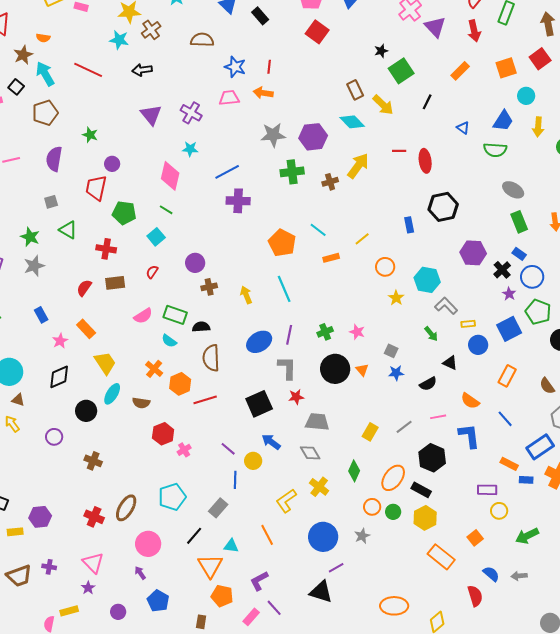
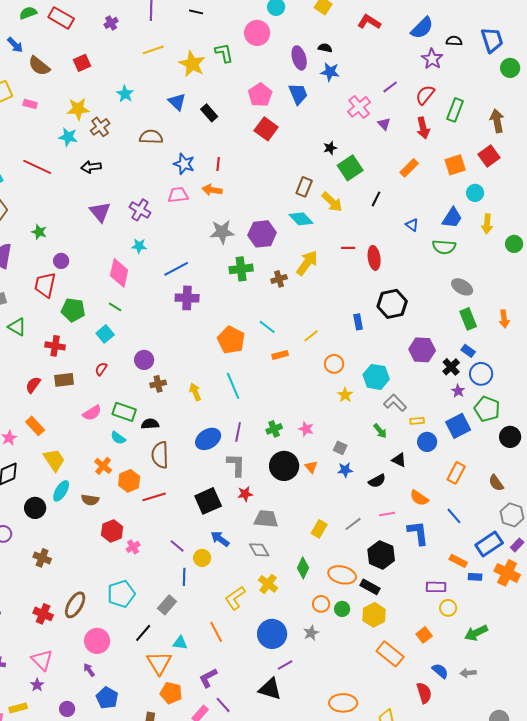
purple triangle: (435, 27) -> (384, 124), size x0.6
brown rectangle: (355, 90) -> (304, 187), turned 48
orange ellipse: (393, 478) -> (342, 575), turned 68

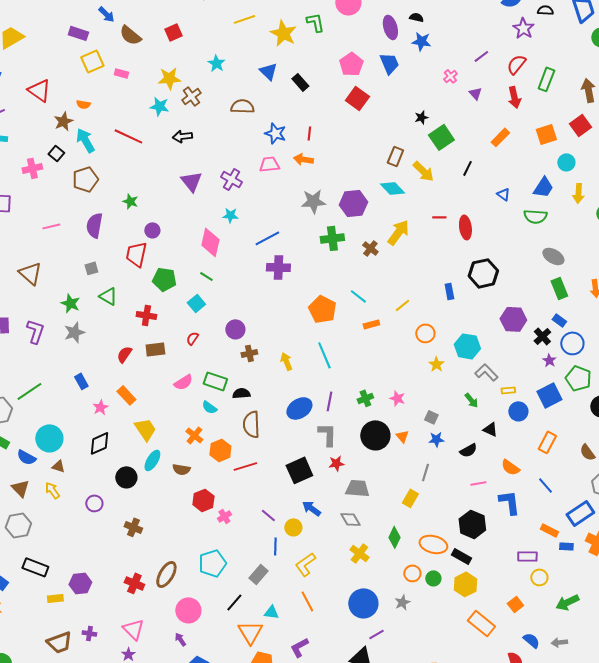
pink cross: (359, 107) -> (450, 76), size x0.6
brown cross: (279, 279) -> (370, 248), turned -35
gray line: (353, 524) -> (425, 472), moved, turned -36
yellow L-shape: (235, 598) -> (305, 564), moved

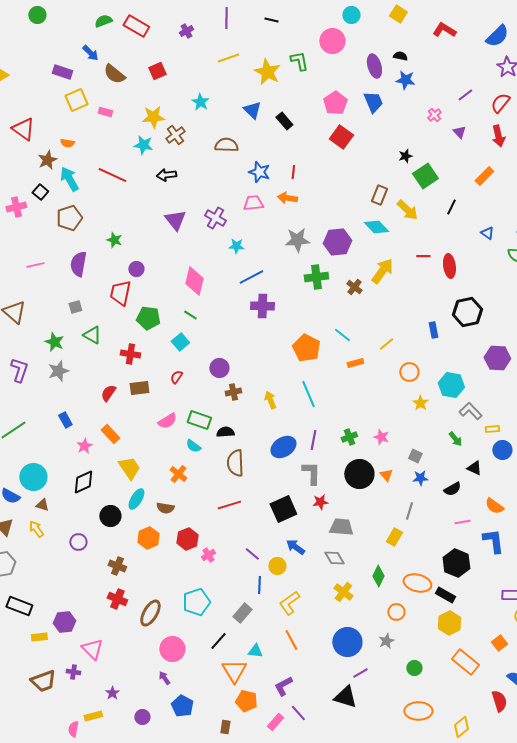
cyan star: (230, 215) -> (236, 246), moved
orange hexagon: (220, 450) -> (148, 538), moved
green circle: (433, 578) -> (414, 668), moved
red cross: (134, 583) -> (117, 599), moved
pink triangle: (133, 629) -> (92, 649), moved

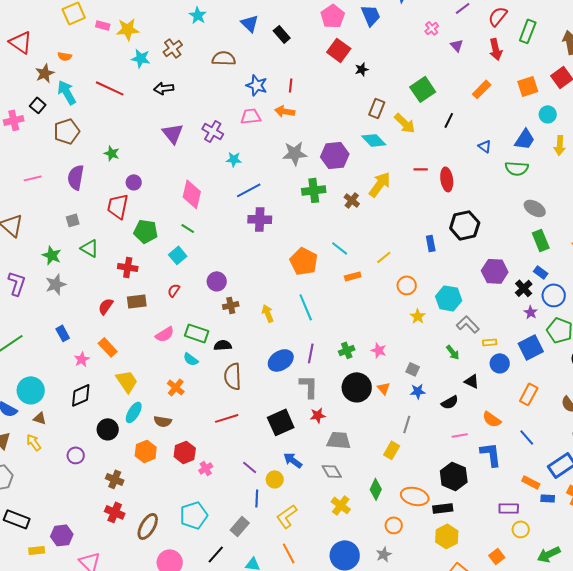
yellow star: (153, 117) -> (128, 29), moved
black star: (405, 156) -> (362, 69), moved
black rectangle: (445, 595) -> (443, 508), turned -36

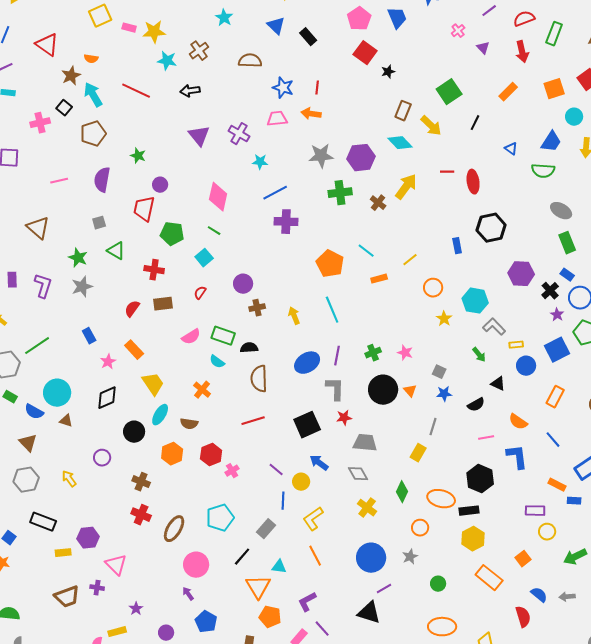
red semicircle: (498, 16) -> (524, 19), turned 30
yellow arrow: (34, 442) -> (69, 479), moved

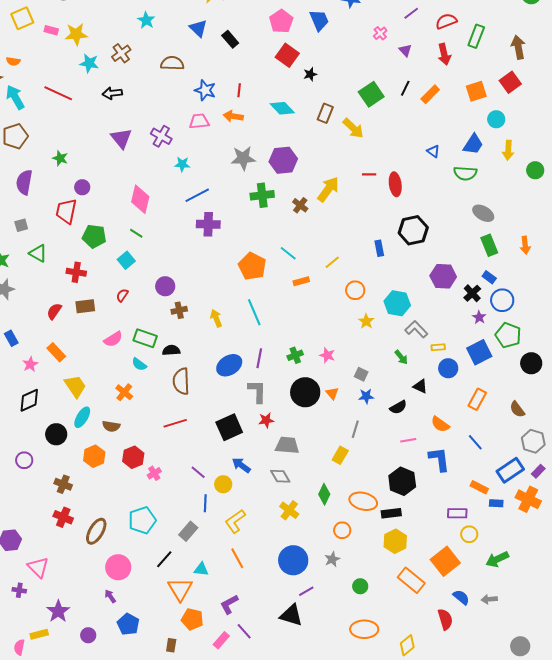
black line: (475, 123) -> (405, 88), moved
cyan diamond: (400, 143) -> (282, 108), moved
orange square: (523, 559) -> (445, 561), size x1.8
purple star: (136, 609) -> (58, 611), size x1.6

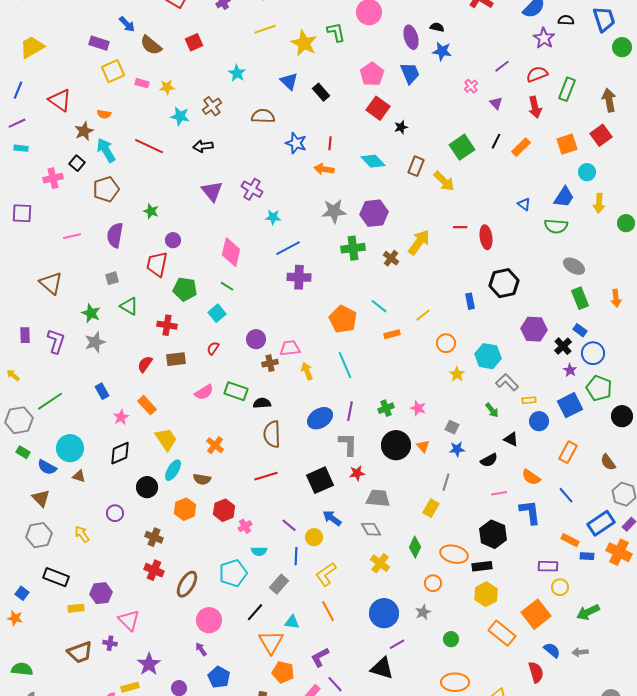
yellow star: (76, 34) -> (167, 87), size x0.7
pink trapezoid: (199, 121) -> (290, 348), moved
cyan semicircle: (139, 364) -> (259, 551), moved, turned -35

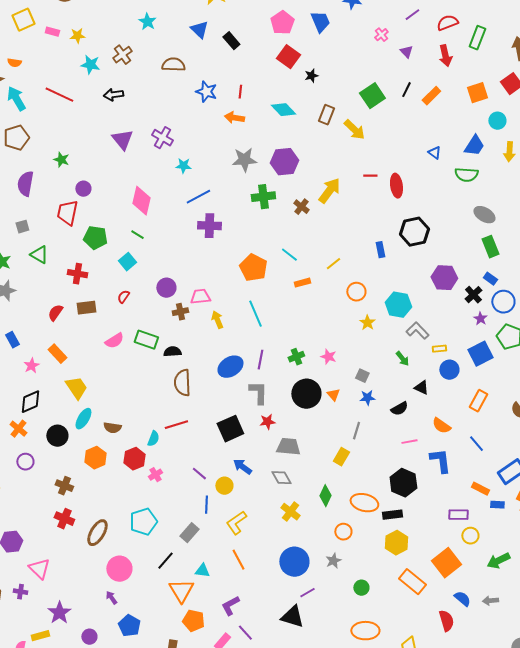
orange cross: (215, 445) -> (18, 429), moved
cyan semicircle: (259, 551) -> (153, 439), moved, turned -70

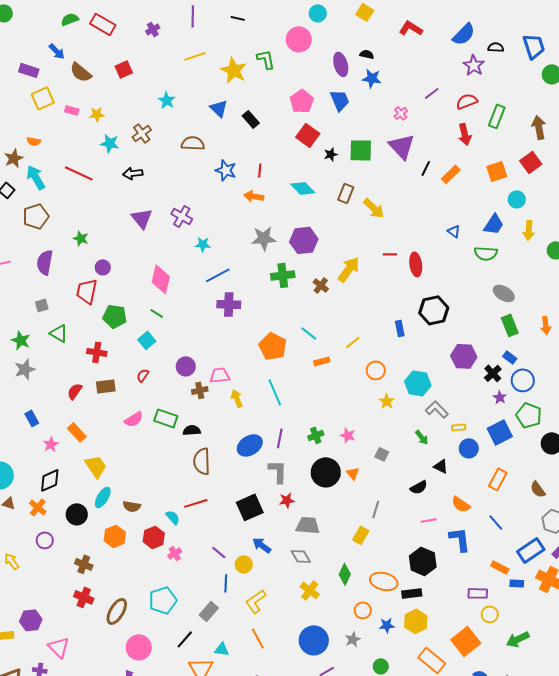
purple triangle: (406, 52) -> (402, 146), moved, size x2.0
green square: (372, 96) -> (361, 150), moved, turned 35
blue star: (367, 398) -> (387, 625), moved
cyan semicircle: (153, 439) -> (173, 517), turned -63

